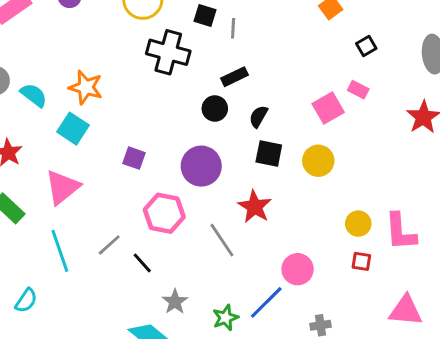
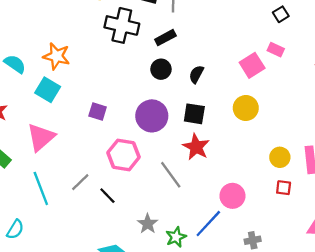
black rectangle: (235, 77) -> (165, 38), moved
black square: (269, 153) -> (194, 114), moved
gray star: (175, 302) -> (148, 224), moved

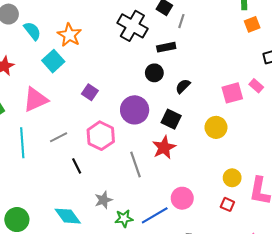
gray line: (80, 182) -> (59, 137), moved

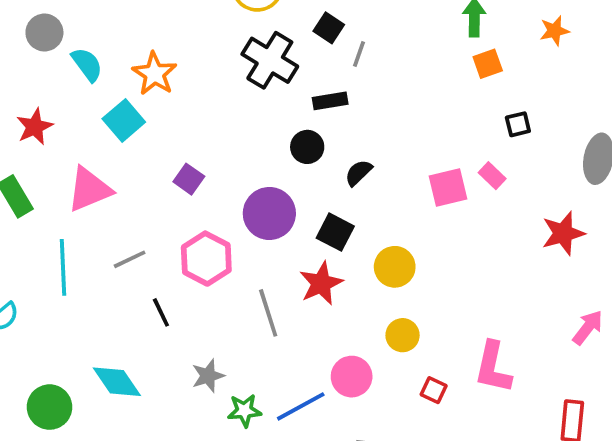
yellow circle: (216, 127) -> (395, 267), moved
yellow circle: (232, 178) -> (403, 335), moved
cyan diamond: (68, 216) -> (117, 382), moved

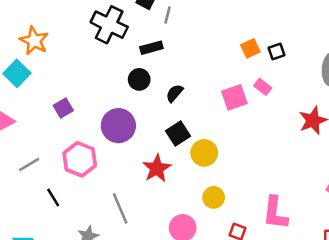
orange square: (488, 64) -> (250, 48), moved
purple square: (189, 179) -> (63, 108), turned 30
black square: (335, 232) -> (178, 134), moved, turned 35
gray line: (268, 313) -> (120, 208), moved

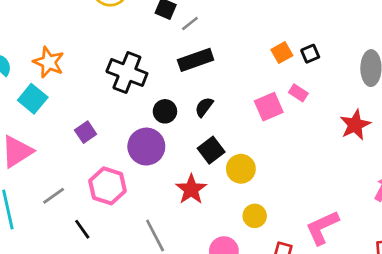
gray line: (167, 15) -> (190, 24), turned 42
black cross: (109, 25) -> (127, 72), moved
black rectangle: (151, 48) -> (196, 60), moved, size x1.4
black circle: (139, 79) -> (165, 111), moved
pink L-shape: (275, 213) -> (322, 228), turned 63

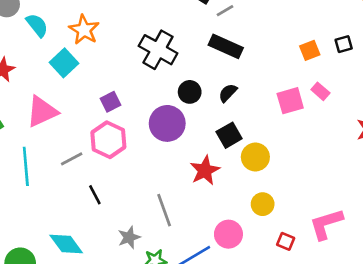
black square: (310, 54) -> (344, 44), moved
black rectangle: (196, 60) -> (226, 46), turned 36
pink hexagon: (107, 186) -> (108, 140), moved

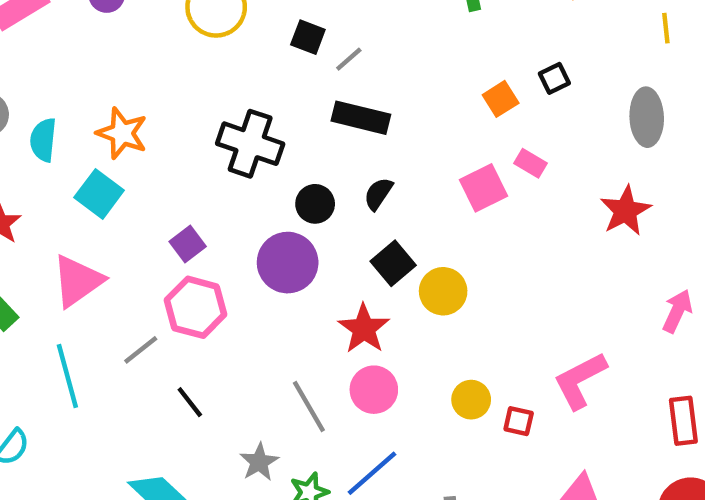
cyan semicircle: (37, 25) -> (43, 140), turned -125
yellow circle: (263, 204) -> (471, 400), moved
pink circle: (228, 234) -> (374, 390), moved

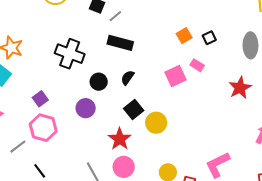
black square: (554, 78) -> (209, 38), moved
purple circle: (288, 263) -> (86, 108), size x0.7

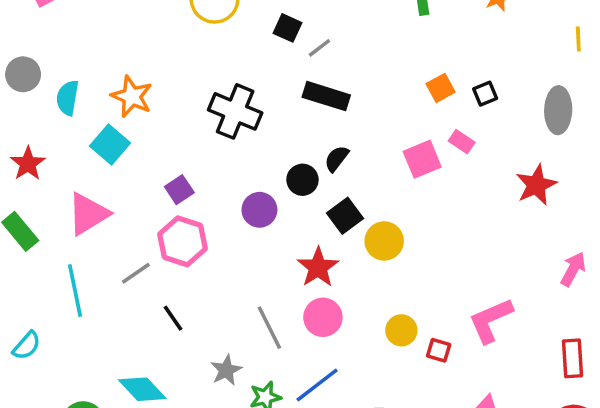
black circle: (99, 82) -> (302, 180), moved

